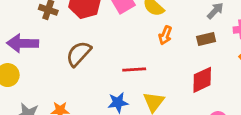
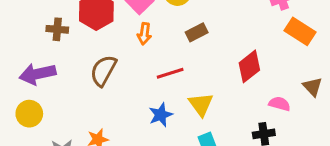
orange arrow: (165, 35) -> (144, 34), moved
brown rectangle: (206, 39) -> (197, 32), moved

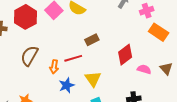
brown rectangle: (197, 32) -> (92, 40), moved
orange arrow: (144, 34) -> (54, 67), moved
pink semicircle: (280, 104) -> (144, 69), moved

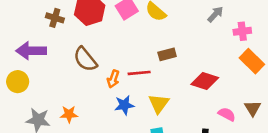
red diamond: (125, 55) -> (205, 81), turned 45
brown semicircle: (29, 56) -> (85, 59), turned -80
pink semicircle: (144, 69) -> (227, 114), moved

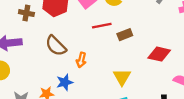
red line: (139, 73) -> (102, 26), moved
blue star: (124, 105) -> (65, 82), moved

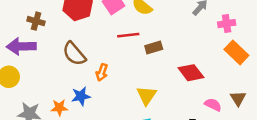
brown cross: (26, 13) -> (36, 21), moved
red diamond: (159, 54) -> (191, 73), turned 35

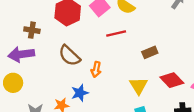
brown rectangle: (154, 47) -> (150, 52), moved
red diamond: (191, 73) -> (172, 80), moved

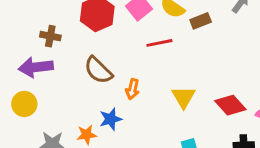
brown rectangle: (150, 52) -> (201, 21), moved
yellow triangle: (139, 86) -> (184, 97), moved

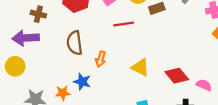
brown semicircle: (98, 70) -> (75, 43), turned 35
yellow triangle: (184, 97) -> (140, 67), turned -36
blue star: (111, 119) -> (82, 82), turned 30

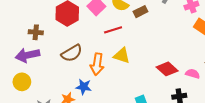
brown semicircle: (75, 43) -> (72, 53), turned -105
orange arrow: (101, 59) -> (97, 64), size x1.5
yellow triangle: (140, 67) -> (122, 56), moved

